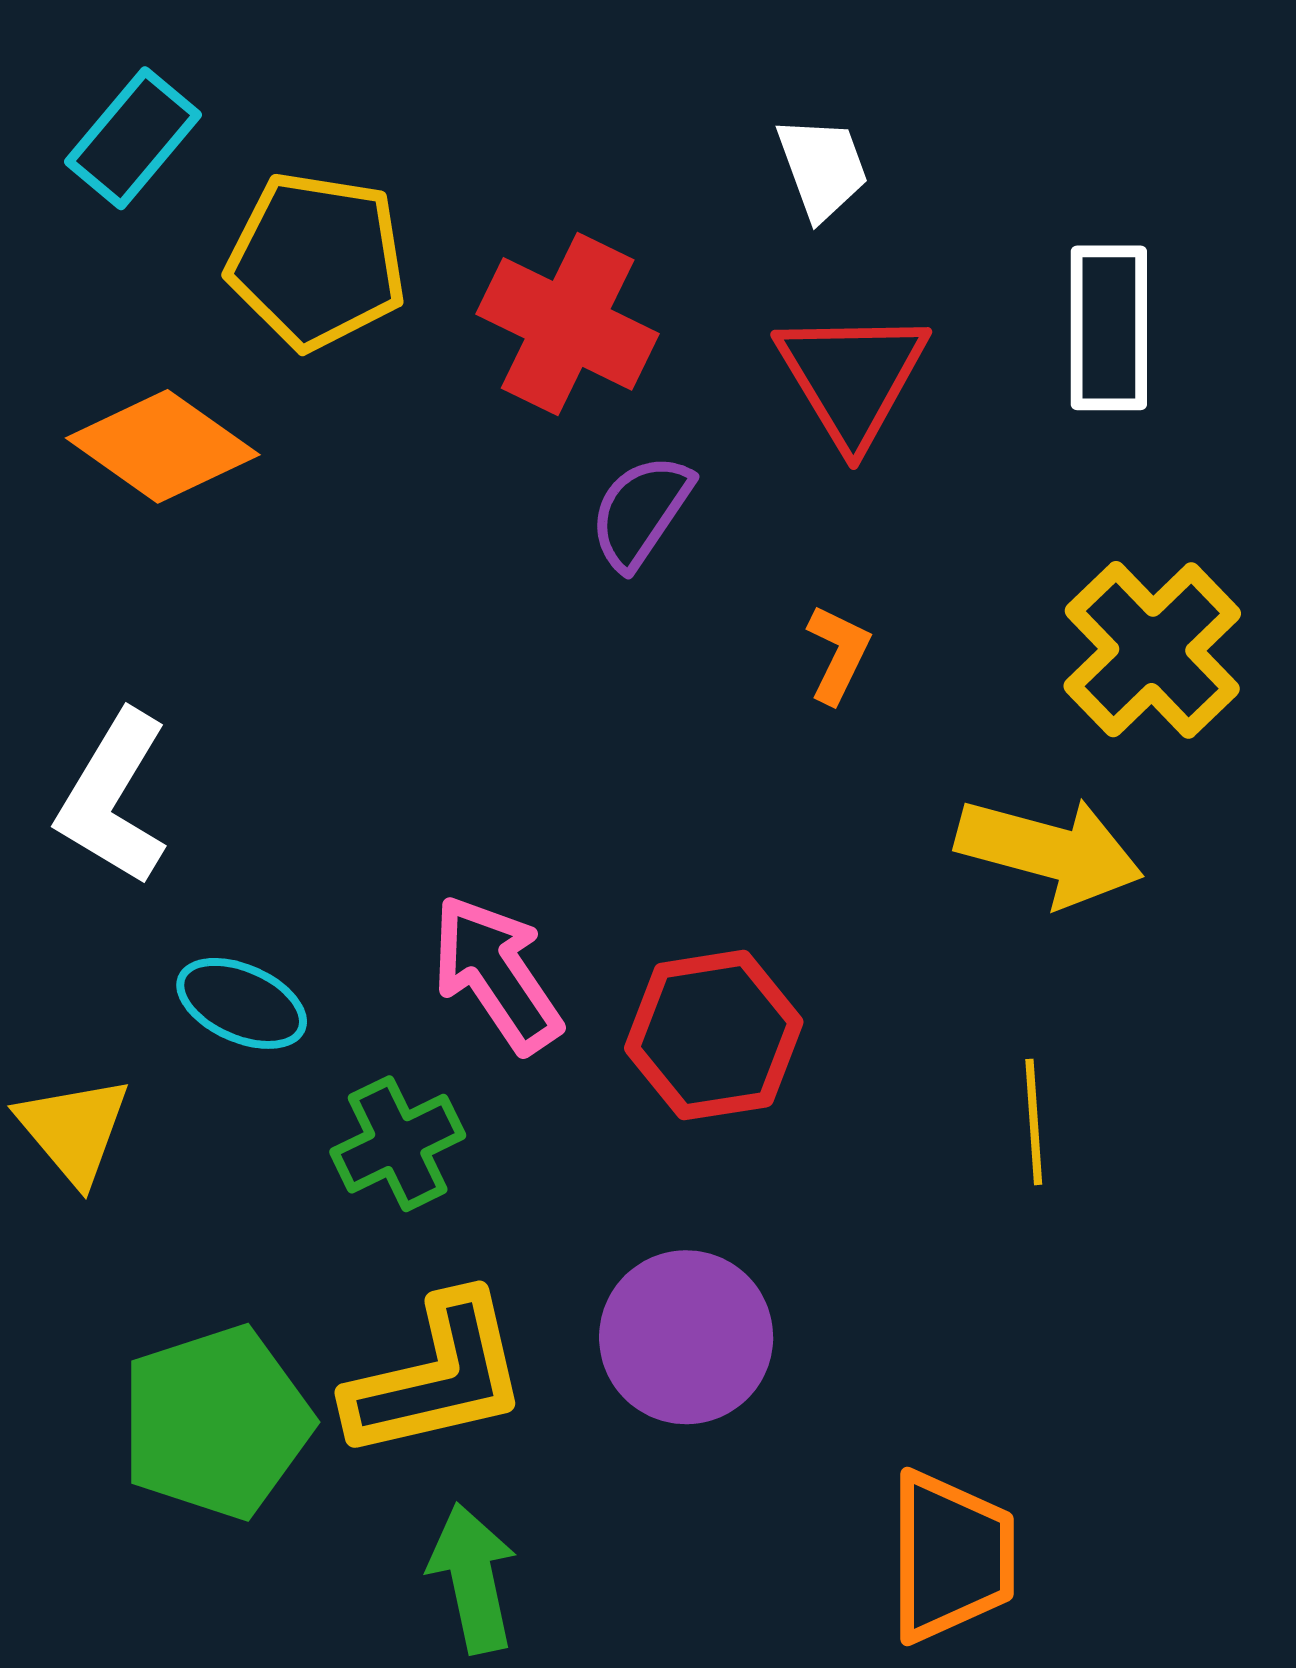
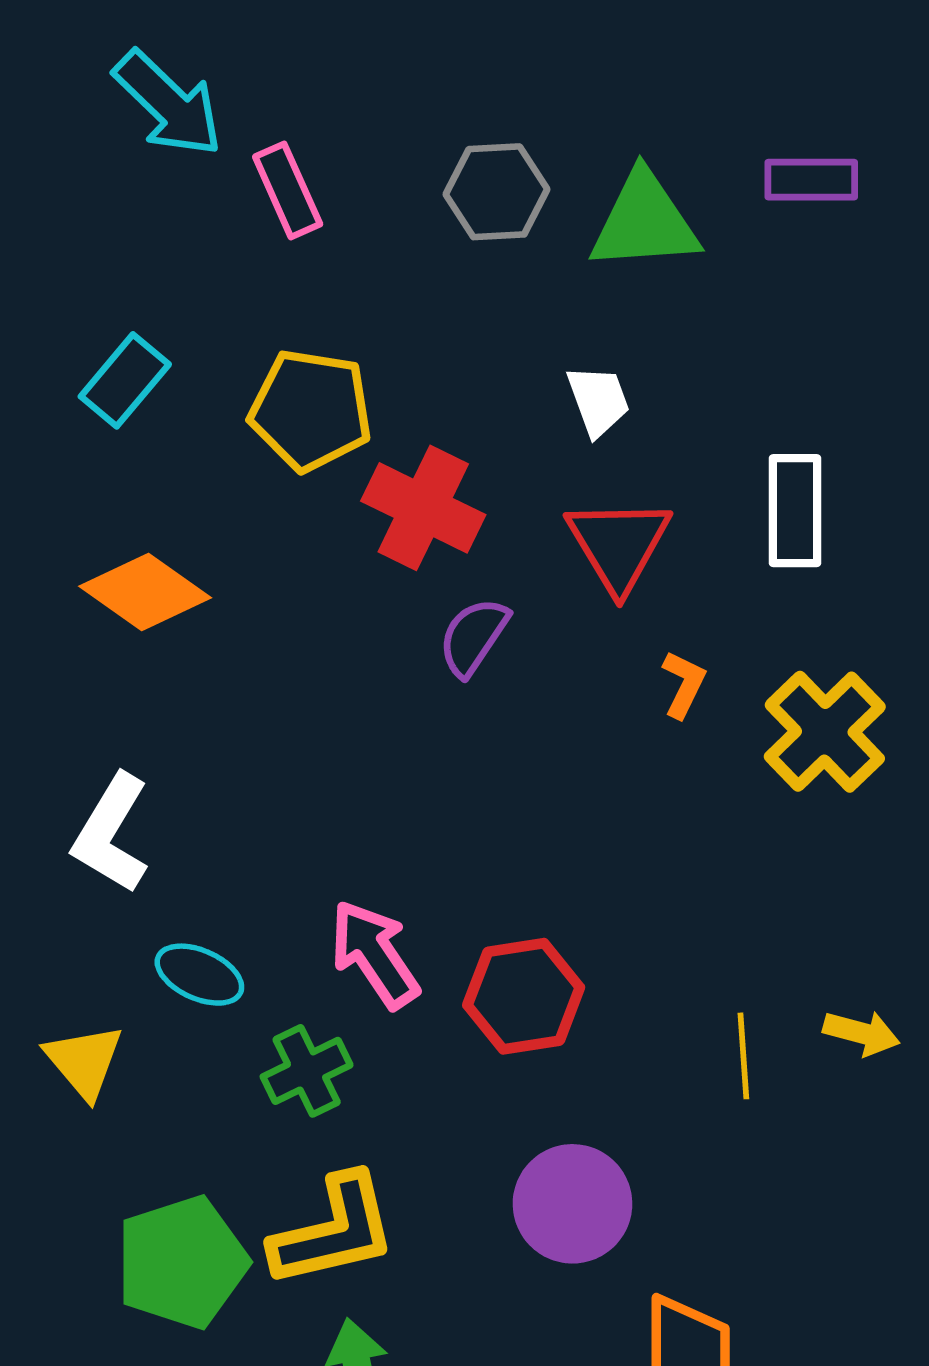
yellow pentagon: (317, 261) -> (311, 410), moved
orange L-shape: (838, 654) -> (684, 684), moved
yellow arrow: (1050, 851) -> (861, 1033), moved, size x0.6
purple circle: (686, 1337) -> (572, 1204), moved

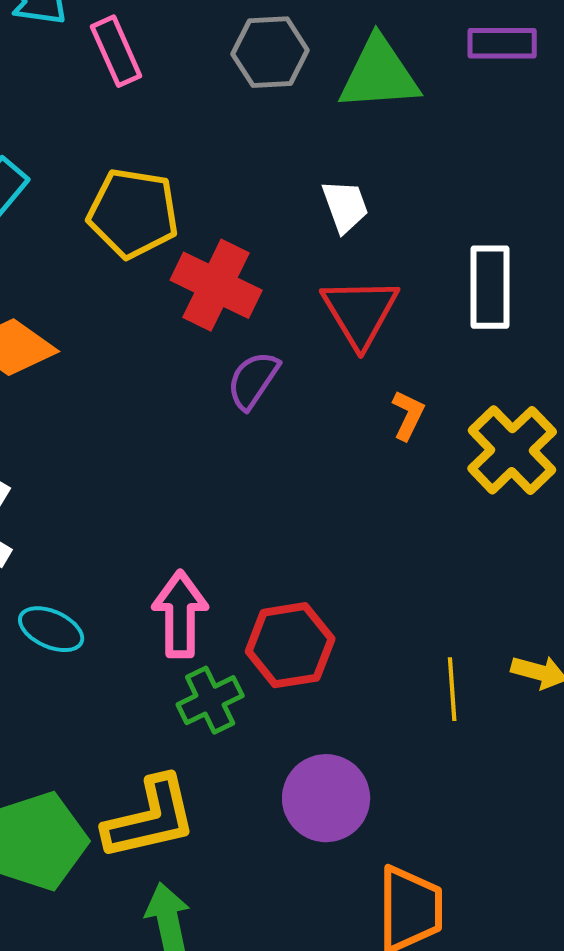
pink arrow: (374, 954) -> (180, 614), turned 34
green cross: (307, 1071) -> (210, 700), moved

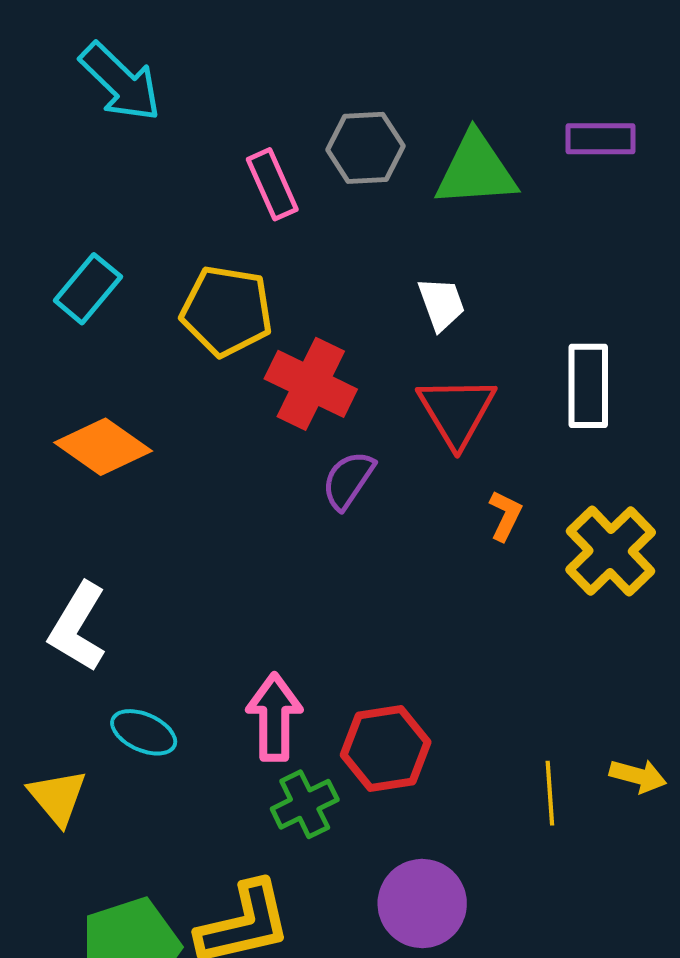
pink rectangle: (116, 51) -> (272, 184), moved

